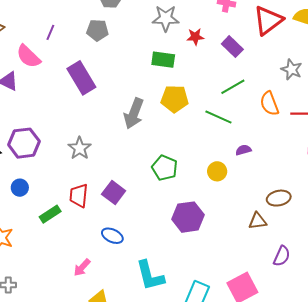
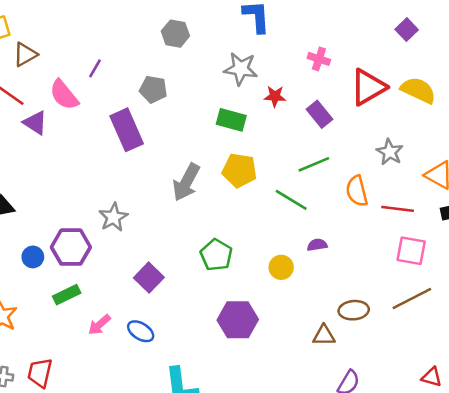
gray pentagon: (97, 30) -> (153, 89), moved
purple hexagon: (24, 143) -> (71, 247), moved
red trapezoid: (79, 196) -> (40, 373), moved
pink arrow: (82, 267) -> (99, 325), moved

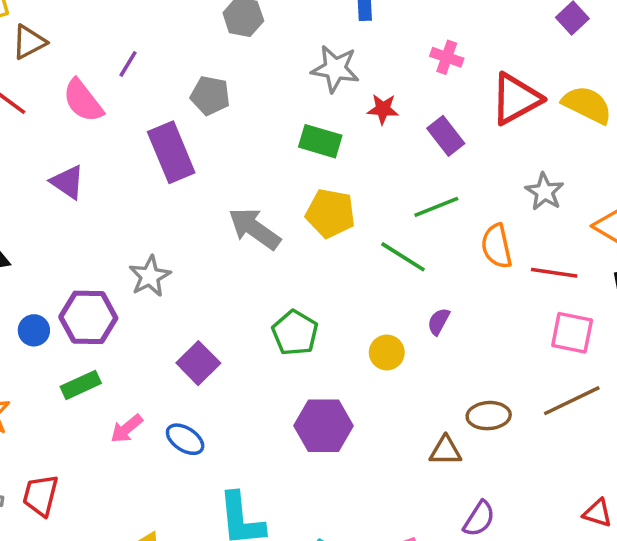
purple triangle: (35, 123) -> (68, 182), moved
gray arrow: (186, 182) -> (254, 229), turned 96
purple semicircle: (317, 245) -> (439, 321), turned -54

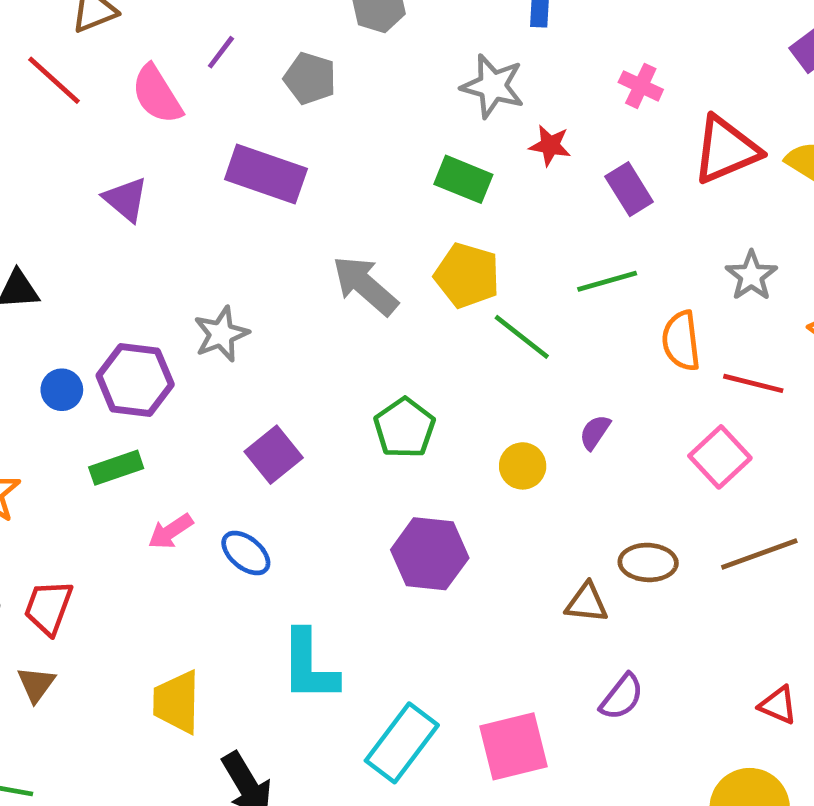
gray pentagon: (210, 96) -> (310, 78), moved
purple rectangle: (171, 152) -> (266, 174), turned -54
green line: (403, 257) -> (522, 337), moved
pink square: (572, 333) -> (720, 457), moved, turned 30

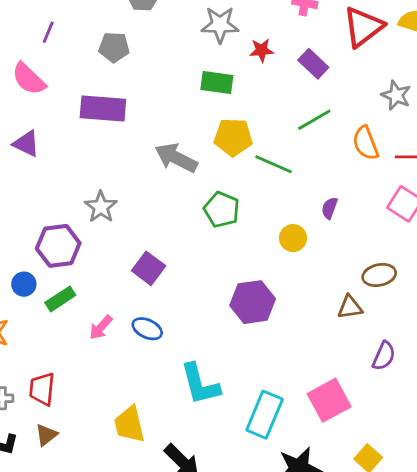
purple line: (221, 52) -> (48, 32), moved
blue circle: (62, 390) -> (24, 284), moved
green pentagon: (404, 428) -> (222, 210), moved
brown triangle: (36, 684) -> (46, 435), turned 30

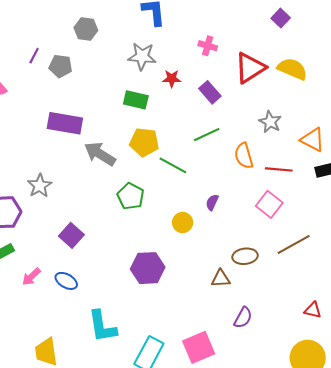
purple line: (48, 32) -> (34, 56), moved
purple rectangle: (103, 108) -> (65, 123), moved

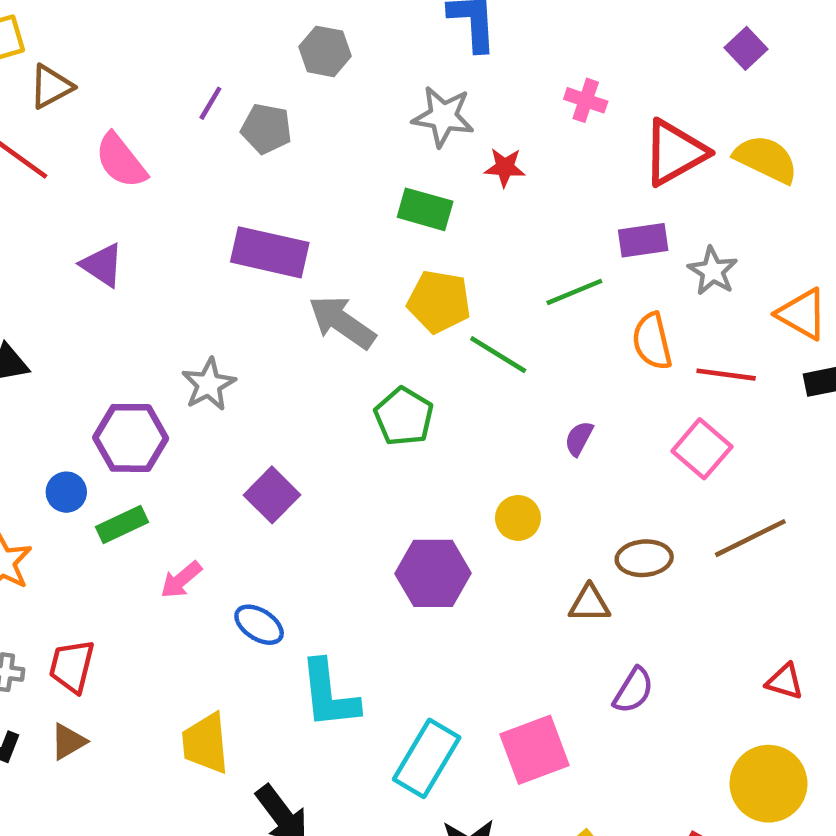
purple rectangle: (210, 92) -> (643, 240), moved, turned -60
yellow circle: (183, 223) -> (518, 518), moved
blue ellipse: (66, 281) -> (259, 625), moved

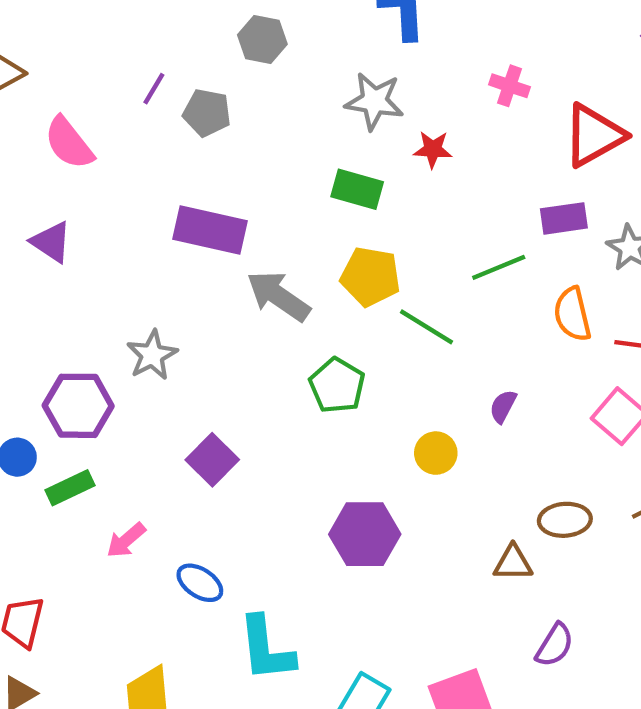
yellow circle: (518, 518) -> (436, 453), moved

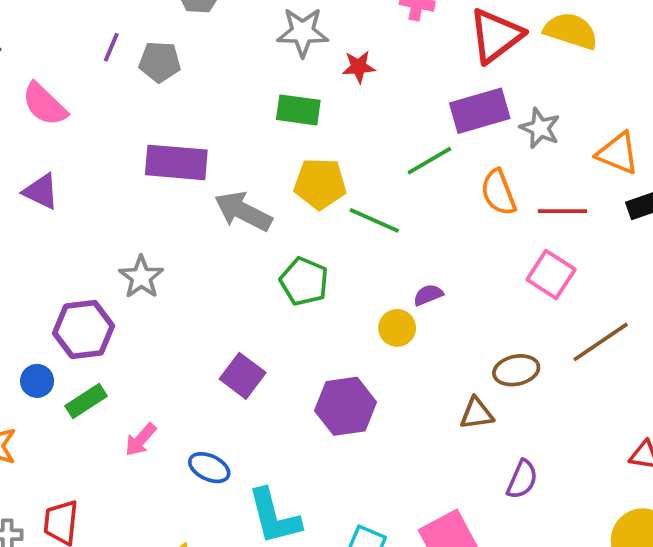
purple rectangle: (564, 218) -> (480, 111), size x1.4
purple semicircle: (503, 406) -> (428, 295), moved, turned 48
purple square: (212, 460) -> (243, 376), moved

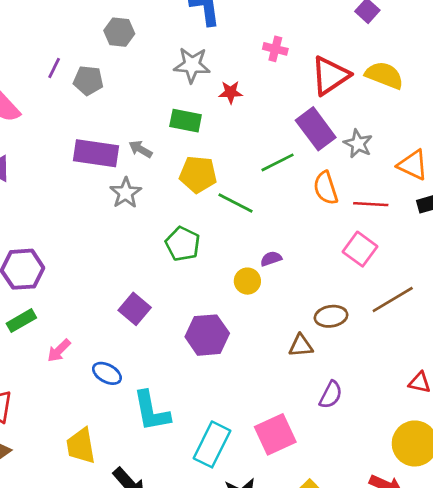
purple rectangle: (480, 111) -> (316, 129), turned 66
gray arrow: (243, 211) -> (140, 149), moved, size x0.6
gray star: (141, 277) -> (126, 193), moved

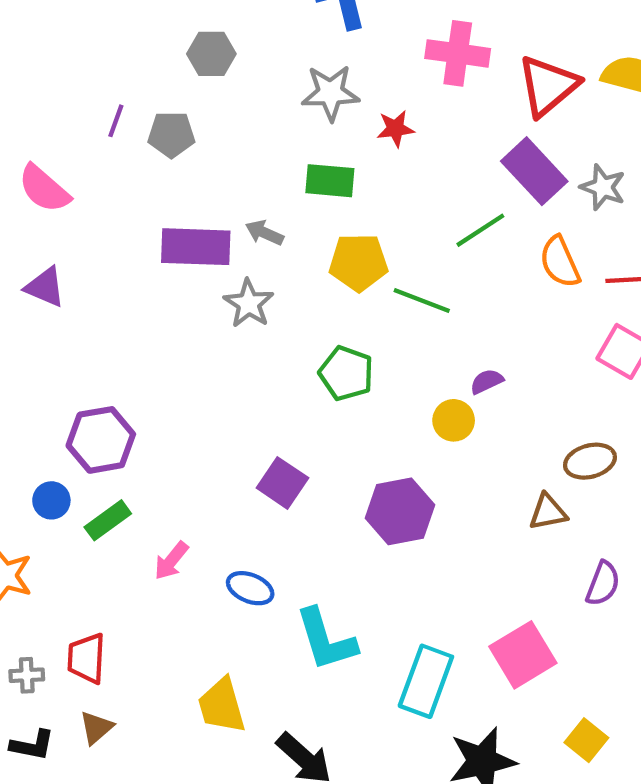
pink cross: (275, 49) -> (458, 53), size x1.6

